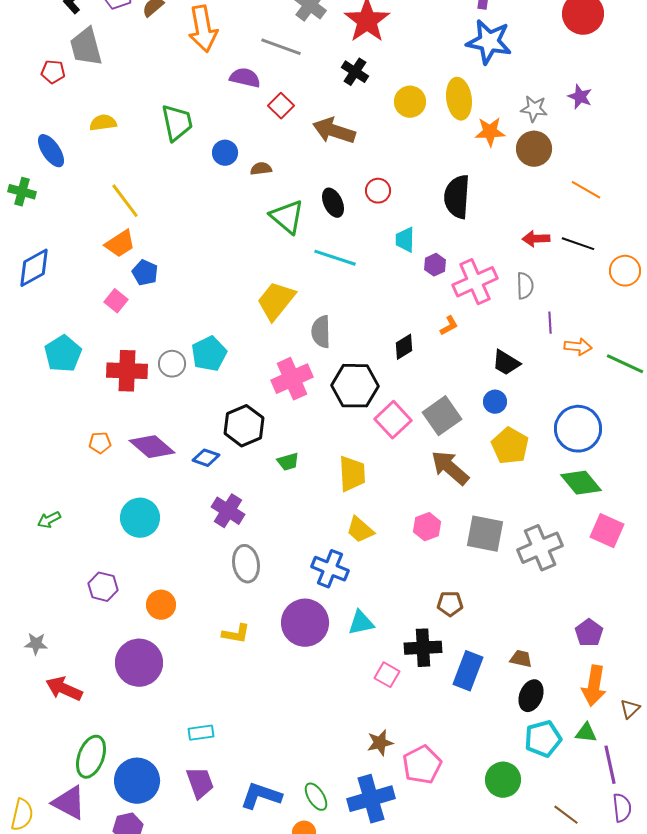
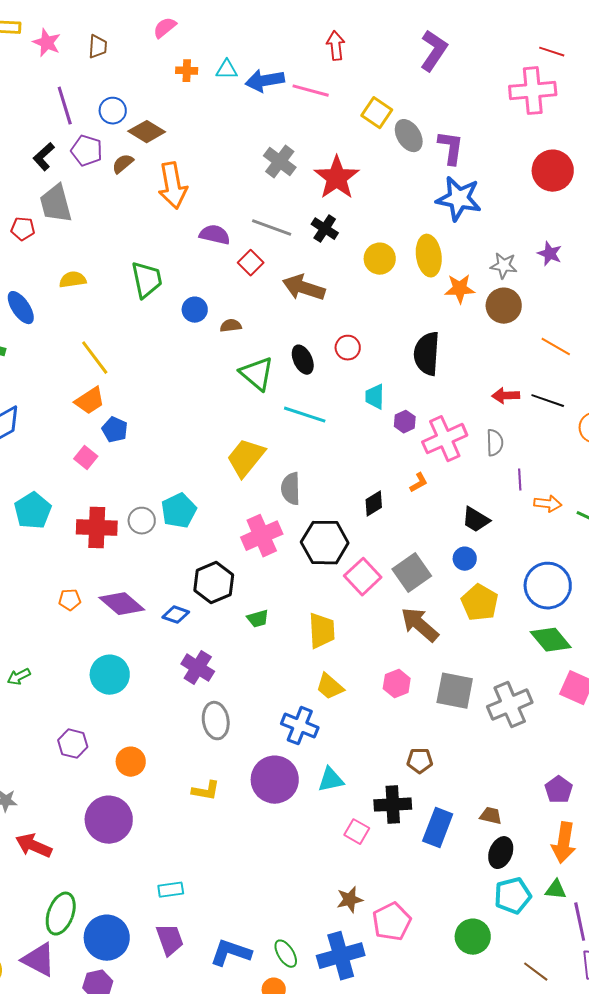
gray line: (281, 47) -> (272, 228), moved

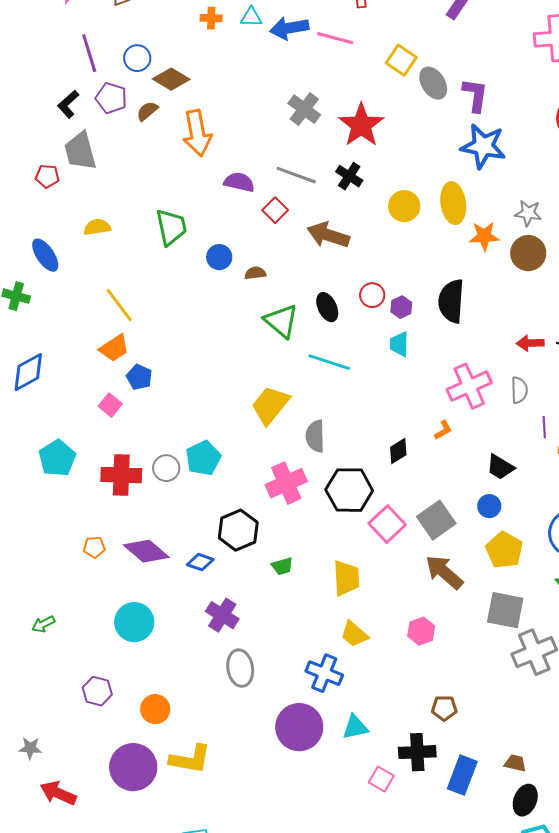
purple hexagon: (405, 422) -> (401, 307), moved
gray square: (455, 691) -> (505, 610), moved
yellow L-shape: (206, 791) -> (190, 759), moved, size x1.5

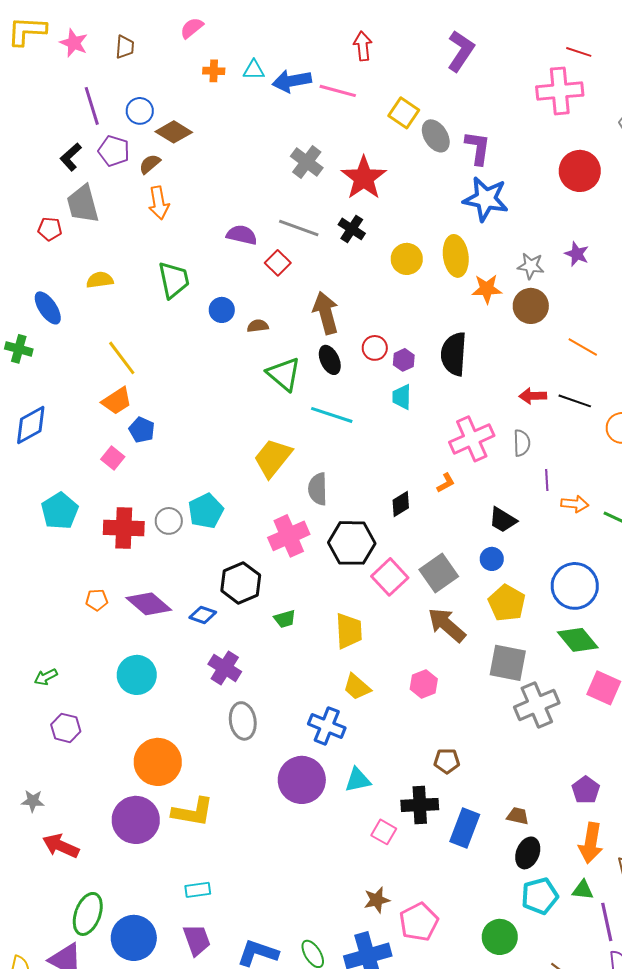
orange arrow: (197, 133) -> (159, 203), moved, size x0.7
brown arrow: (328, 235) -> (326, 313), moved, turned 57
purple hexagon: (97, 691) -> (66, 728), moved
orange circle: (155, 709) -> (158, 762), size x1.6

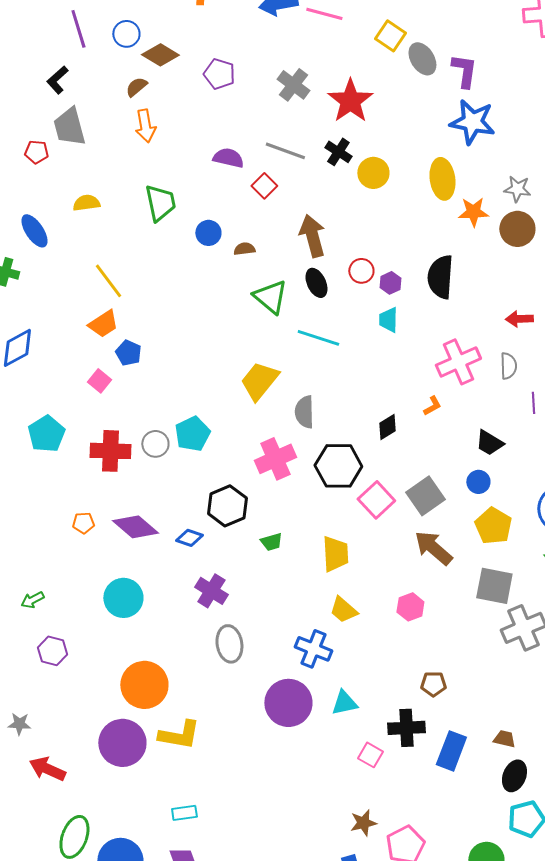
purple pentagon: (114, 151) -> (219, 74), moved
yellow circle: (407, 259) -> (373, 173), moved

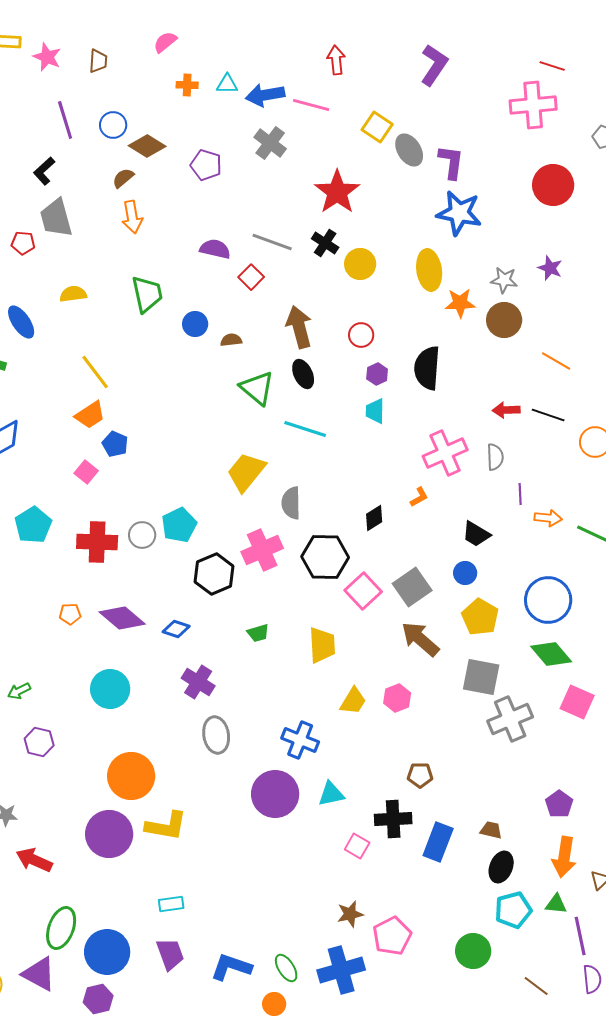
gray cross: (293, 85) -> (270, 143), moved
red circle: (361, 271) -> (361, 335), moved
black hexagon: (227, 506) -> (214, 574), moved
yellow trapezoid: (343, 610) -> (353, 701), moved, turned -100

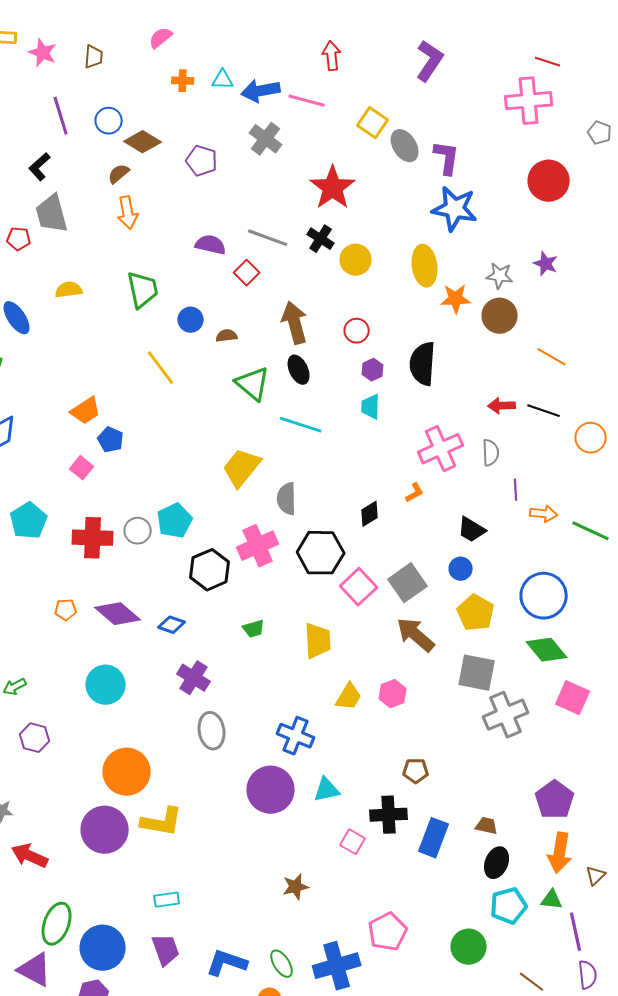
yellow line: (95, 372) -> (161, 368), moved
purple pentagon: (559, 804) -> (555, 800), size x1.4
brown star: (350, 914) -> (296, 887), moved

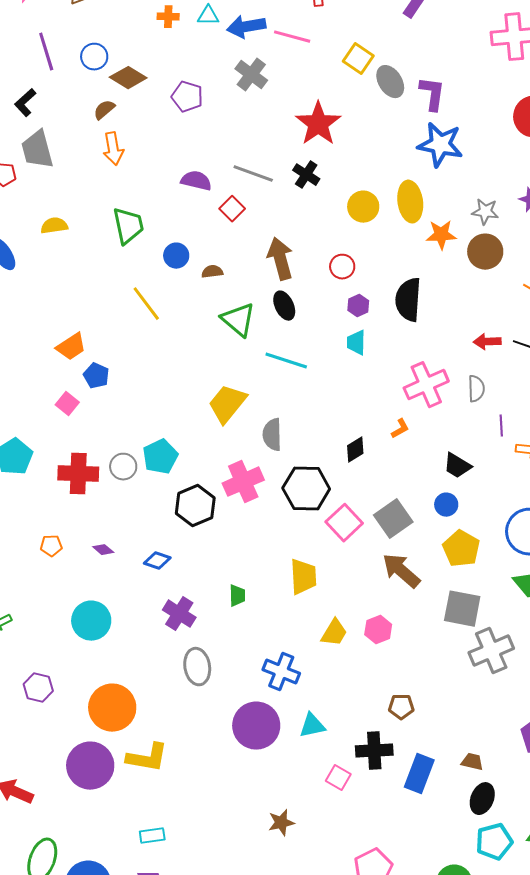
yellow circle: (356, 260) -> (363, 207), moved
purple diamond: (118, 614) -> (103, 550), size x0.5
green trapezoid: (254, 629) -> (237, 596), moved, turned -75
purple hexagon: (35, 738) -> (38, 688), moved

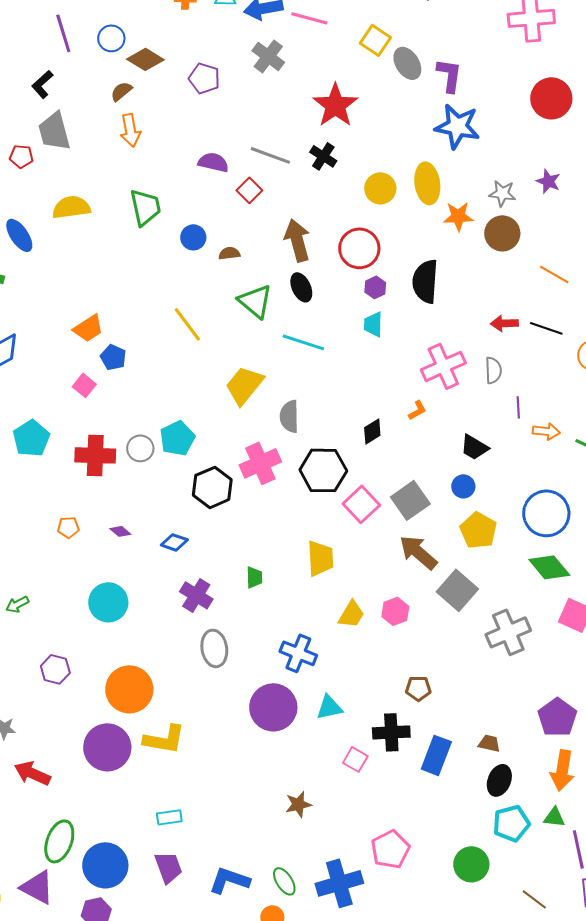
yellow semicircle: (54, 226) -> (71, 207), size x1.4
red circle: (342, 267) -> (359, 248), size x1.6
yellow line: (146, 304) -> (187, 324), moved
gray square: (462, 609) -> (457, 590), moved, turned 30

